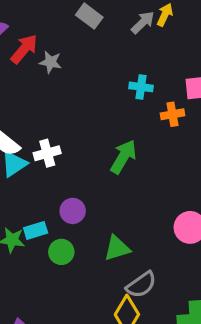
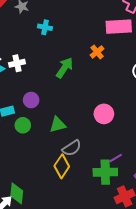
cyan cross: (141, 87) -> (45, 27), moved
orange cross: (172, 114) -> (97, 52), moved, turned -32

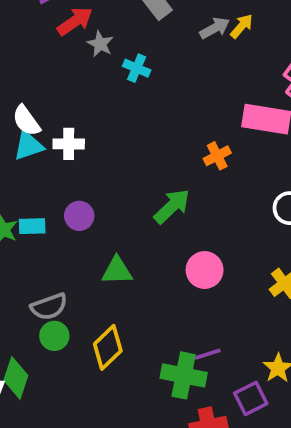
cyan cross: (45, 27) -> (137, 68), moved
green arrow: (64, 68) -> (172, 206), moved
green circle: (23, 125) -> (54, 336), moved
gray semicircle: (72, 148) -> (49, 307), moved

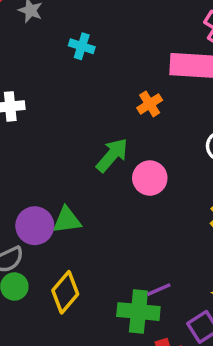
cyan cross: (137, 68) -> (82, 46), moved
purple circle: (79, 216) -> (35, 226), moved, size x1.4
pink circle: (205, 270) -> (150, 178), moved

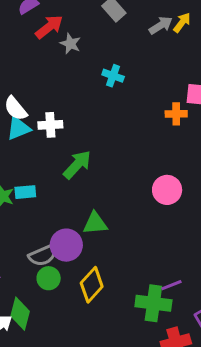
orange cross: (150, 104) -> (176, 114), moved, turned 30
green arrow: (112, 155) -> (77, 165), moved
purple circle: (35, 226) -> (66, 245), moved

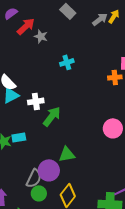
cyan cross: (113, 76) -> (67, 62), moved, turned -32
white cross: (50, 125) -> (36, 101), moved
gray semicircle: (43, 255) -> (34, 178), turned -36

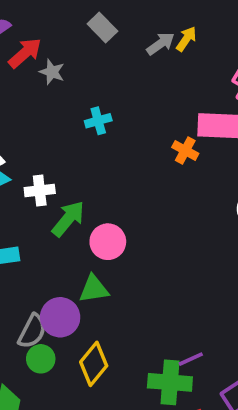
orange cross: (115, 77) -> (185, 150), turned 32
pink circle: (113, 128) -> (108, 242), moved

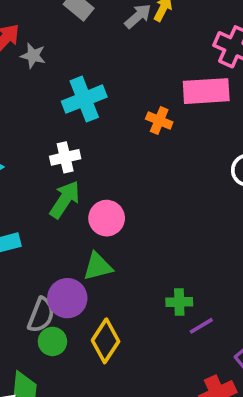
cyan cross: (98, 121) -> (84, 99), size x1.6
orange cross: (185, 150) -> (159, 121), moved
white cross: (40, 191) -> (65, 157), moved
green cross: (170, 382) -> (179, 302), moved, size x0.6

